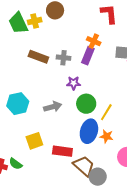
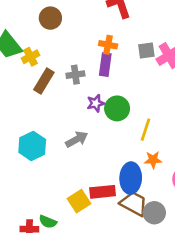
yellow cross: (35, 21) -> (30, 57), moved
brown rectangle: (38, 57) -> (44, 81), turned -66
green circle: (86, 104) -> (117, 108), moved
blue ellipse: (89, 131) -> (131, 178), moved
yellow square: (34, 141) -> (79, 201), moved

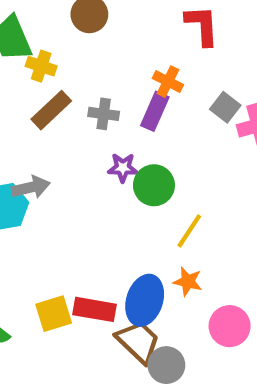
gray square: (146, 50) -> (225, 107), turned 30
yellow cross: (30, 57) -> (41, 66), turned 30
gray arrow: (77, 139) -> (31, 187), moved

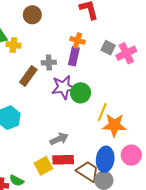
brown rectangle: (51, 110) -> (28, 76), moved
purple star: (123, 168) -> (63, 87), size x1.6
gray arrow: (31, 187) -> (59, 139), moved
orange star: (188, 282) -> (114, 125), moved, size x1.6
blue ellipse: (145, 300) -> (105, 159), moved

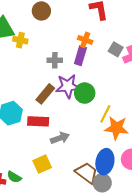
brown rectangle: (28, 76) -> (45, 94), moved
red rectangle: (63, 160) -> (38, 121), moved

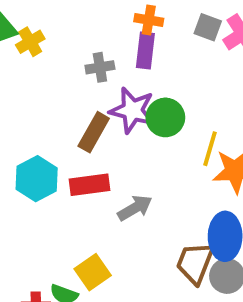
yellow cross: (20, 40) -> (30, 42), turned -32
purple star: (68, 86) -> (132, 110), turned 30
yellow square: (42, 164) -> (93, 272), moved
brown trapezoid: (87, 173) -> (195, 263), turned -95

